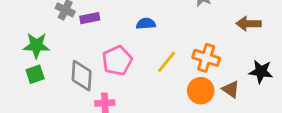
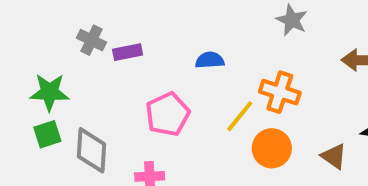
orange cross: (206, 58) -> (280, 92), moved
gray diamond: (82, 76) -> (92, 150), moved
orange circle: (201, 91) -> (272, 148), moved

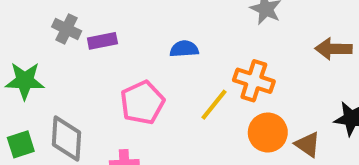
green square: (47, 134) -> (21, 144), moved
orange circle: (272, 148) -> (268, 132), moved

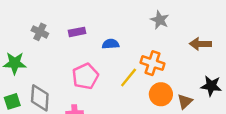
purple rectangle: (102, 41) -> (77, 32), moved
brown triangle: (308, 144) -> (185, 101), turned 42

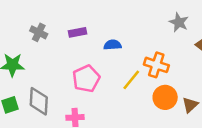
gray star: (160, 20) -> (179, 22), moved

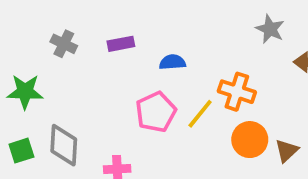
pink pentagon: (86, 79) -> (156, 112), moved

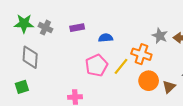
gray star: (270, 29) -> (160, 36), moved
green star: (25, 92) -> (24, 23), moved
gray diamond: (64, 145) -> (30, 57), moved

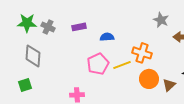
gray star: (160, 36) -> (161, 20), moved
yellow line: (121, 66) -> (122, 65), turned 30

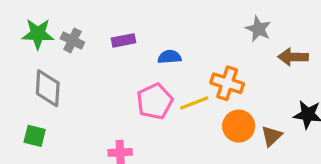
green square: (25, 85) -> (35, 136), turned 32

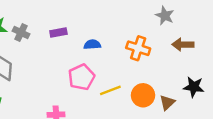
gray star: (258, 29) -> (165, 16), moved
orange cross: (227, 83) -> (138, 48), moved
yellow line: (194, 103) -> (110, 90), moved

